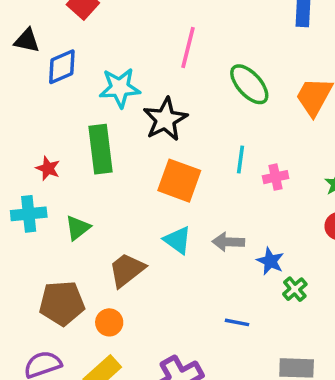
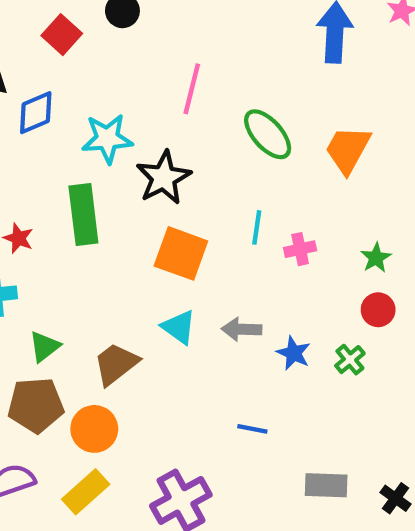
green triangle: (78, 228) -> (44, 347), moved
green cross: (295, 289) -> (350, 360), moved
orange circle: (109, 322) -> (94, 429), size x1.4

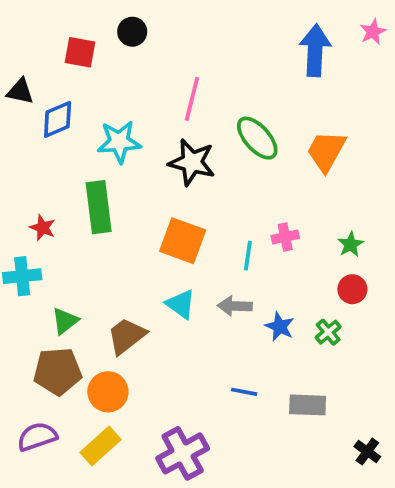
red square: (62, 35) -> (80, 52), turned -32
black star: (164, 178) -> (192, 162), moved, turned -30
cyan line: (257, 227) -> (248, 256), moved
gray rectangle: (326, 485) -> (308, 405), moved

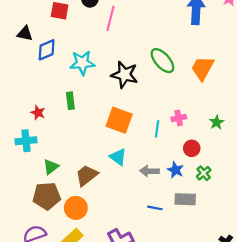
pink line: (192, 99) -> (110, 18), moved
green rectangle: (99, 207) -> (70, 101), size x0.6
red circle: (352, 289) -> (192, 148), moved
gray arrow: (235, 306) -> (149, 171), moved
gray rectangle: (308, 405) -> (185, 199), moved

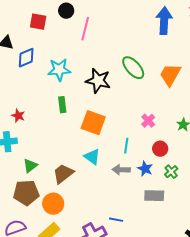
green rectangle: (70, 101) -> (62, 105), moved
pink cross: (179, 118) -> (148, 121), turned -32
cyan line: (157, 129) -> (126, 146), moved
blue line: (155, 208) -> (116, 220), moved

